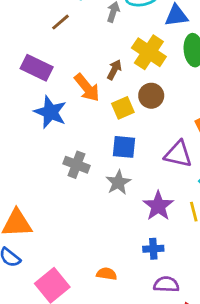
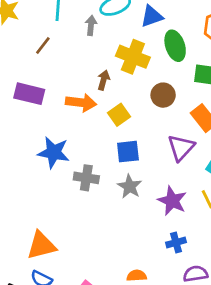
orange arrow: (87, 88) -> (81, 103), turned -32
brown circle: (151, 96) -> (163, 95), moved
blue star: (50, 112) -> (54, 152), moved
purple triangle: (178, 154) -> (181, 148), turned -48

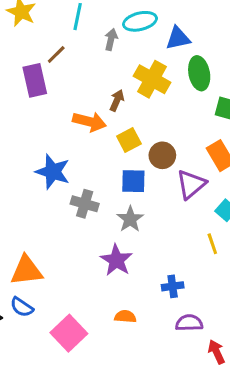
purple rectangle: (29, 94) -> (35, 80), moved, turned 56
brown circle: (163, 95) -> (162, 155), moved
purple star: (172, 201) -> (116, 260), moved

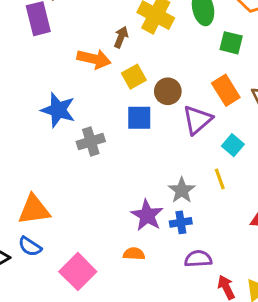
gray cross: (85, 204) -> (91, 141), turned -32
gray star: (130, 219) -> (182, 190), moved
purple star: (116, 260) -> (147, 215), moved

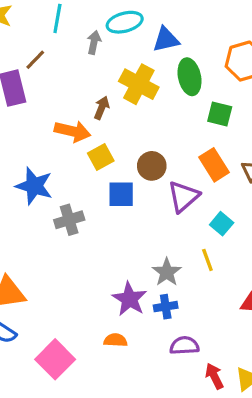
yellow square: (134, 77) -> (101, 157), moved

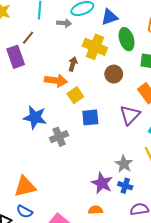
gray arrow: (94, 42) -> (64, 23), turned 88
brown circle: (152, 166) -> (114, 74), moved
blue cross: (166, 307) -> (125, 186), turned 32

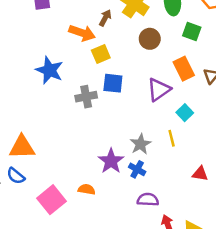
gray cross: (59, 137) -> (86, 97), moved
orange semicircle: (96, 210) -> (87, 189), moved

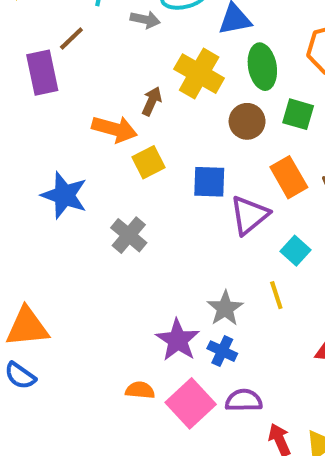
brown circle: (150, 39) -> (247, 121), moved
blue square: (113, 83) -> (209, 182), moved
gray cross: (86, 97) -> (129, 235), turned -35
pink square: (52, 200) -> (191, 403), moved

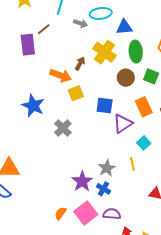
orange semicircle: (140, 390) -> (61, 213), moved, turned -64

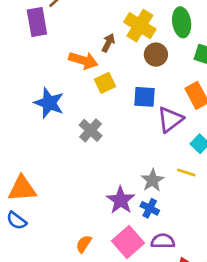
brown circle: (126, 78) -> (156, 55), moved
yellow line: (132, 164) -> (186, 173), turned -56
orange semicircle: (61, 213) -> (84, 244), moved

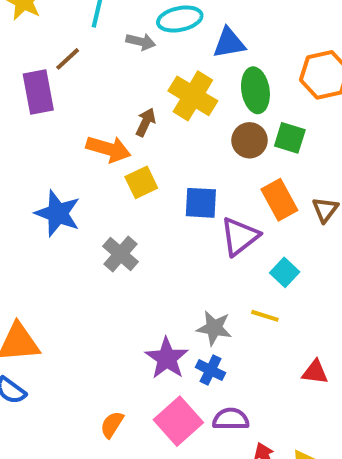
brown circle: (156, 55) -> (250, 140), moved
gray star: (152, 180) -> (214, 328), turned -30

